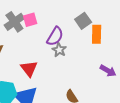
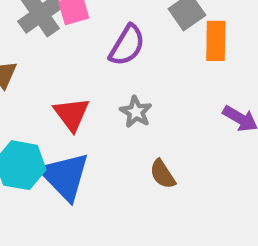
gray star: (59, 50) -> (136, 112), moved

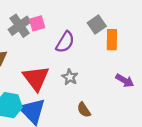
red triangle: (72, 114) -> (36, 78), size x1.4

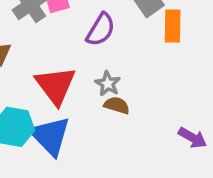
purple arrow: (125, 81) -> (192, 138), moved
brown semicircle: (84, 110) -> (117, 105), moved, turned 140

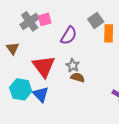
blue triangle: (50, 136) -> (41, 94), size x0.7

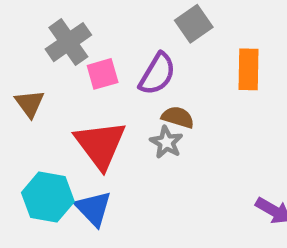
pink square: (45, 19) -> (103, 74), moved
gray square: (96, 20) -> (194, 24), moved
brown semicircle: (78, 77) -> (178, 117), moved

